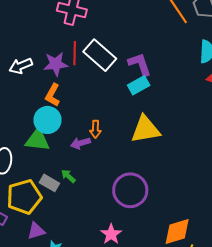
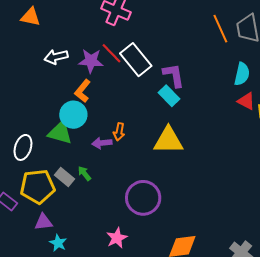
red line: (75, 53) -> (112, 53), turned -55
cyan rectangle: (139, 85) -> (169, 96), turned 65

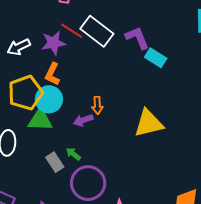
cyan rectangle: (169, 96) -> (156, 58), moved
yellow triangle: (168, 140) -> (149, 123), moved
gray rectangle: (65, 177) -> (55, 162), turned 30
yellow pentagon: (37, 187) -> (25, 93), moved
purple circle: (143, 198) -> (88, 183), moved

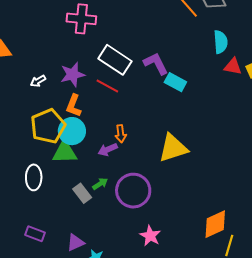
red line: (72, 31) -> (107, 86), moved
white arrow: (19, 47) -> (38, 81), size x0.7
green arrow: (73, 154) -> (100, 184), turned 112
purple circle: (88, 183) -> (133, 191), moved

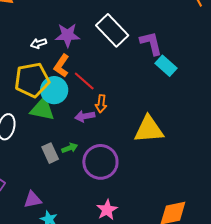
white arrow: (38, 81) -> (39, 43), moved
red line: (107, 86) -> (84, 81), moved

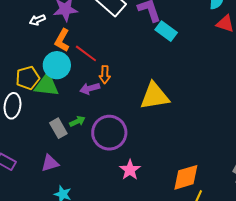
yellow pentagon: (32, 80) -> (28, 78), moved, size x0.7
purple triangle: (33, 200) -> (50, 163), moved
pink star: (107, 210) -> (130, 170), moved

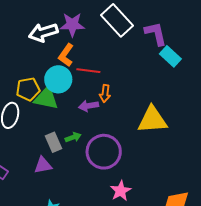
white arrow: (37, 20) -> (43, 32), size x1.8
red line: (86, 53) -> (88, 71), turned -35
purple triangle: (50, 163) -> (43, 165), moved

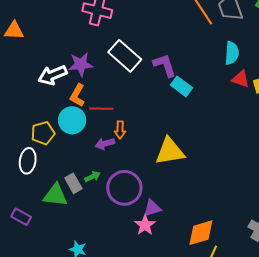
green triangle: (46, 98) -> (55, 195), moved
purple triangle: (43, 165) -> (152, 208), moved

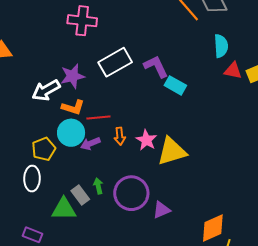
white rectangle: (125, 56) -> (115, 62), turned -64
orange L-shape: (77, 95) -> (73, 107), turned -95
purple arrow: (105, 144) -> (90, 144), moved
green arrow: (93, 177) -> (98, 186), turned -70
pink star: (145, 225) -> (146, 140), moved

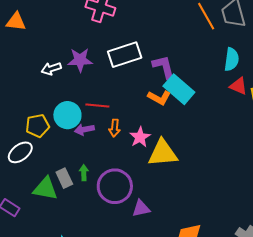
cyan rectangle: (175, 85) -> (179, 89), size x1.4
white arrow: (46, 90) -> (51, 69), size x0.7
orange L-shape: (73, 107) -> (159, 98), moved
white ellipse: (32, 179) -> (20, 152), turned 40

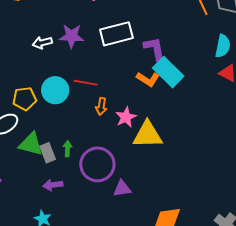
purple arrow: (84, 130) -> (53, 185), moved
green triangle: (45, 189) -> (31, 144), moved

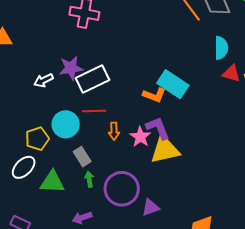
white rectangle: (116, 34) -> (92, 79), moved
purple L-shape: (155, 49) -> (158, 128), moved
gray rectangle: (48, 153) -> (82, 157), moved

